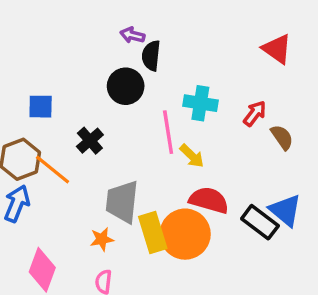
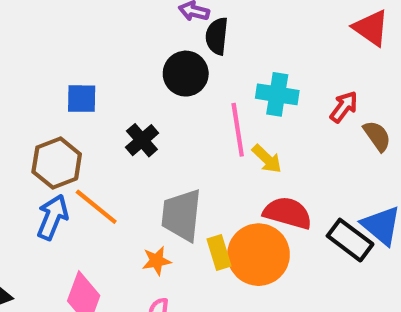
orange line: (53, 170) -> (96, 207), moved
yellow rectangle: (153, 232) -> (219, 253), size x0.7

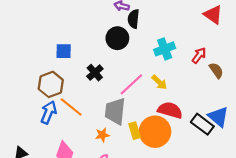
cyan cross: (277, 94) -> (165, 49), turned -30
pink line: (238, 130) -> (131, 84), moved, turned 56

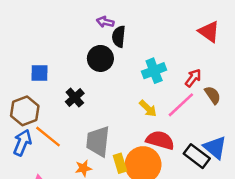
pink line: (131, 84) -> (181, 105), moved

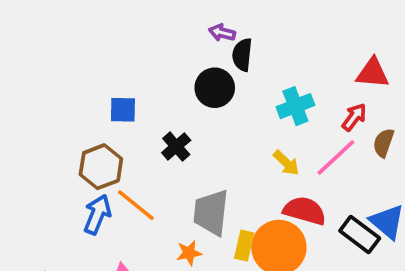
red triangle: (209, 32) -> (373, 73), moved, turned -30
brown semicircle: (213, 95) -> (384, 143), turned -126
yellow rectangle: (120, 163) -> (244, 246), turned 30

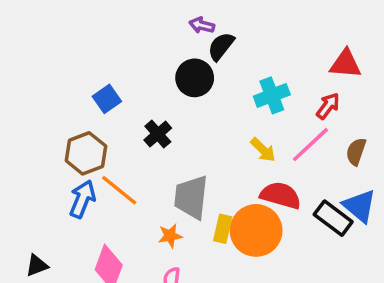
black semicircle: (242, 55) -> (221, 46), turned 32
blue square: (123, 110) -> (107, 99), turned -36
brown semicircle: (384, 143) -> (356, 152), moved

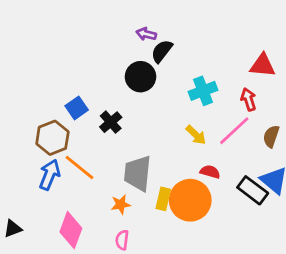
blue square: (107, 99) -> (77, 108), moved
red arrow: (328, 106) -> (248, 99), turned -55
red semicircle: (281, 195) -> (210, 172), size x0.6

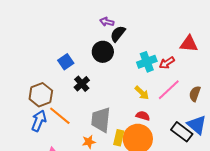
red arrow: (248, 99) -> (167, 63), moved, turned -105
blue square: (77, 108) -> (66, 62), moved
red semicircle: (210, 172) -> (143, 116), moved

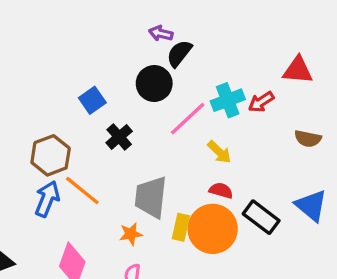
pink line: (169, 90) -> (188, 119), moved
brown semicircle: (195, 94) -> (308, 139), moved, turned -98
black rectangle: (182, 132) -> (261, 217), moved

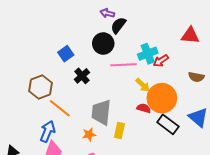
red arrow: (261, 102) -> (161, 61), moved
pink line: (188, 119) -> (123, 65), turned 40
blue arrow: (47, 199) -> (48, 132), moved
orange circle: (213, 229) -> (162, 98), moved

